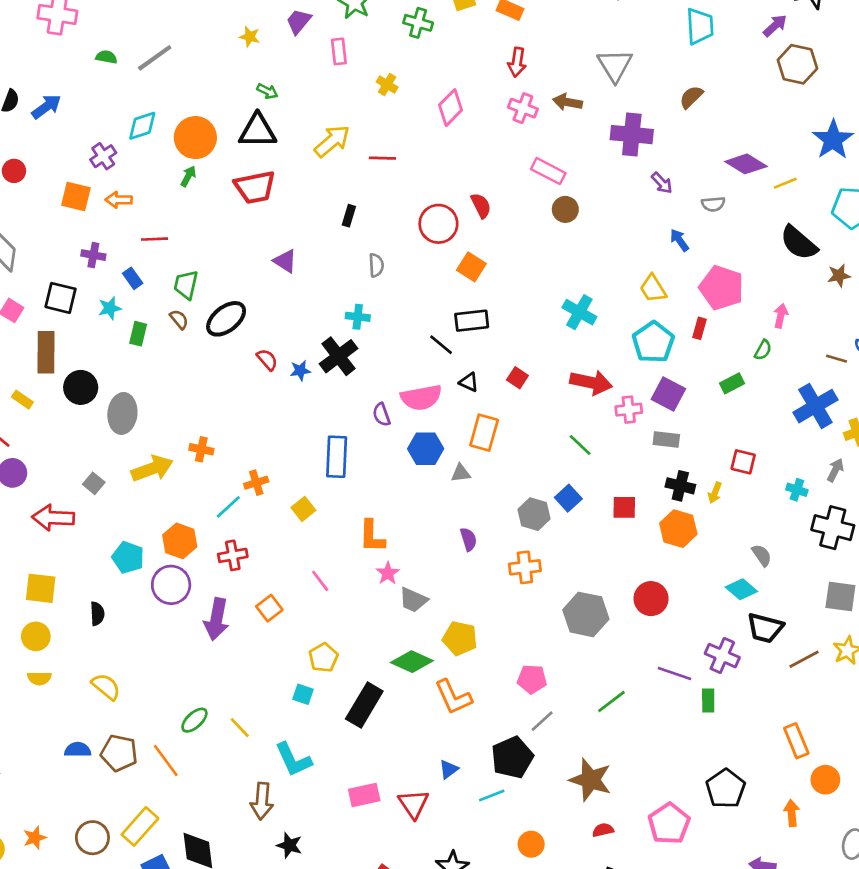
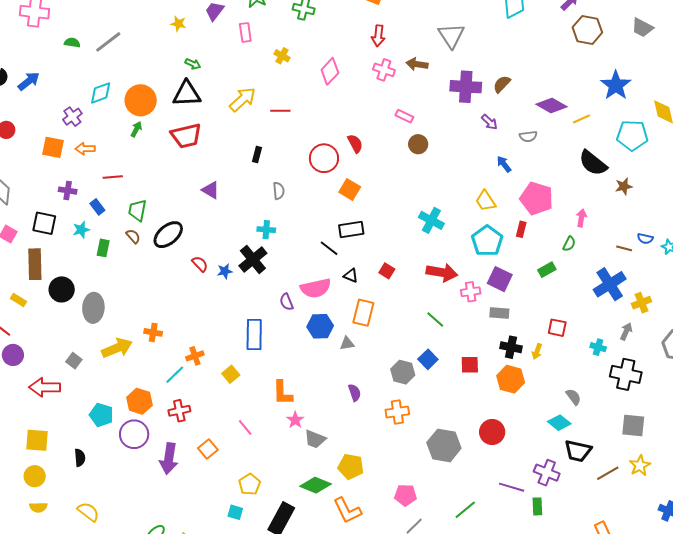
brown semicircle: (691, 97) -> (502, 84), moved
pink rectangle: (548, 171) -> (404, 116), size x0.7

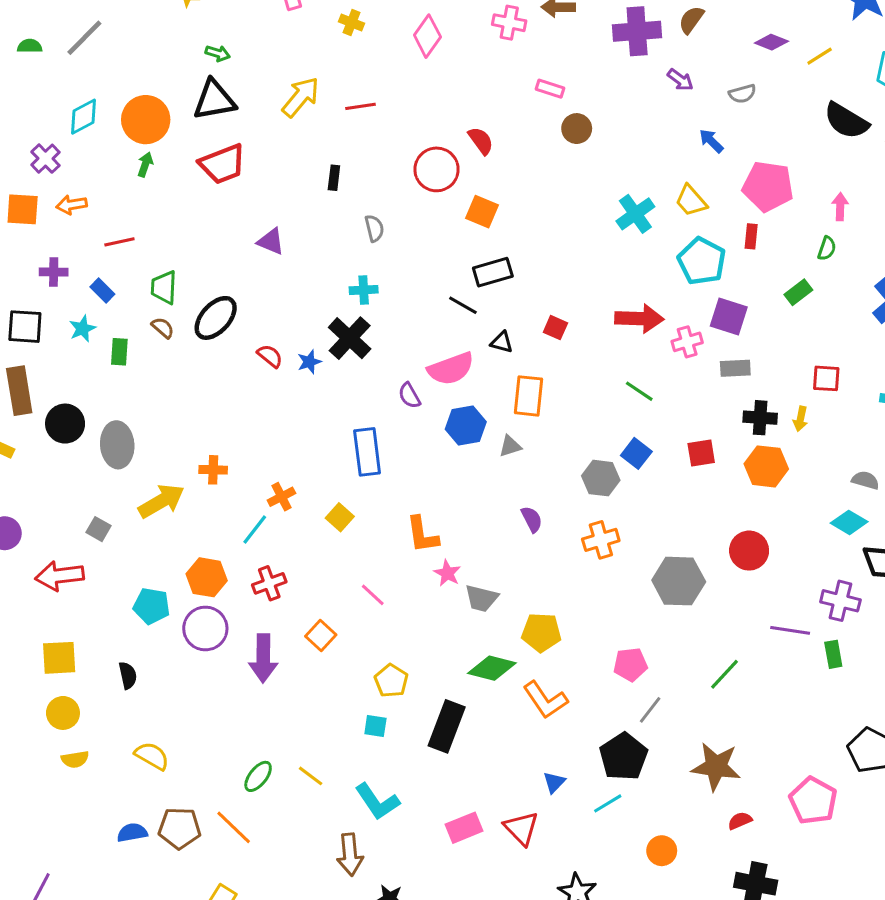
purple diamond: (552, 106) -> (771, 42), size x0.7
cyan cross: (431, 220) -> (635, 214), moved, turned 35
gray semicircle: (574, 397) -> (865, 480), turned -30

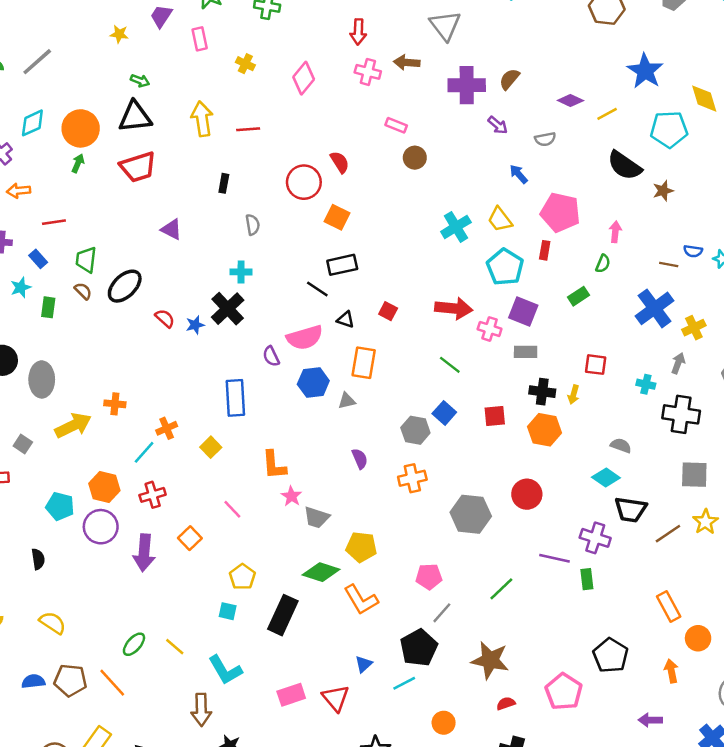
yellow arrow: (301, 97) -> (202, 119), turned -52
pink cross: (687, 342) -> (490, 329), turned 30

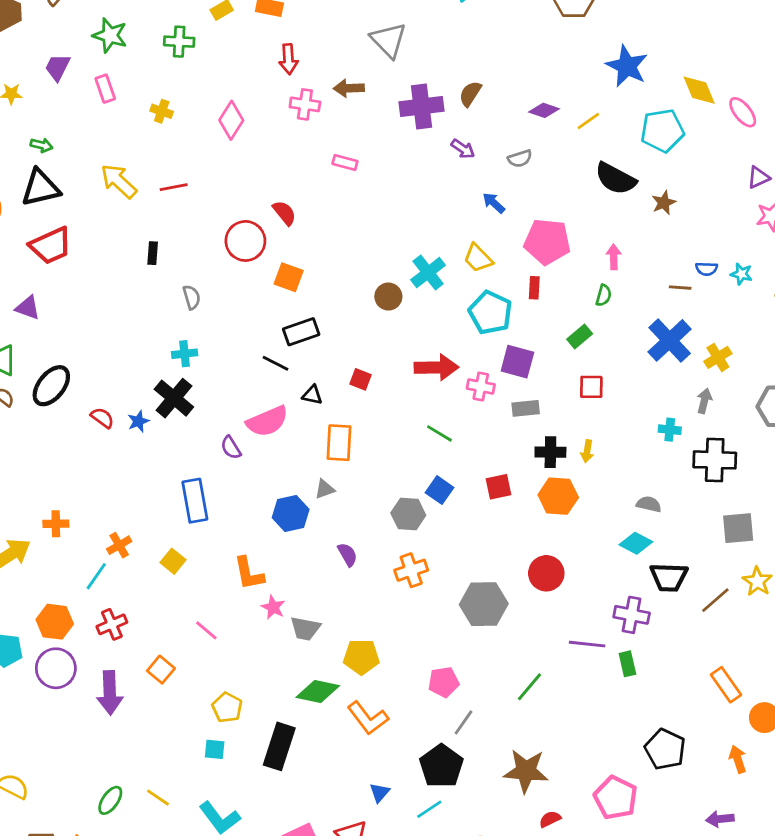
yellow arrow: (202, 119) -> (119, 181), turned -32
brown circle: (415, 158) -> (388, 297), moved
purple triangle: (172, 229) -> (28, 308), moved
red square: (596, 365) -> (591, 387), moved
blue hexagon: (313, 382) -> (291, 514), moved

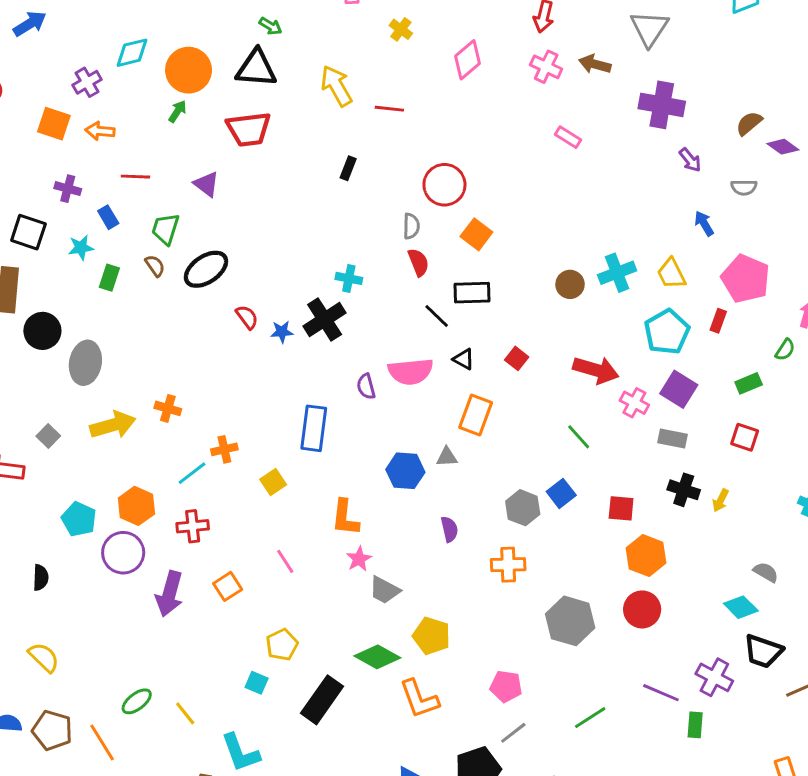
brown semicircle: (470, 94) -> (749, 123), moved
red semicircle: (284, 213) -> (418, 262), moved
gray semicircle: (192, 297) -> (411, 226), moved
orange hexagon: (558, 496) -> (646, 556), moved

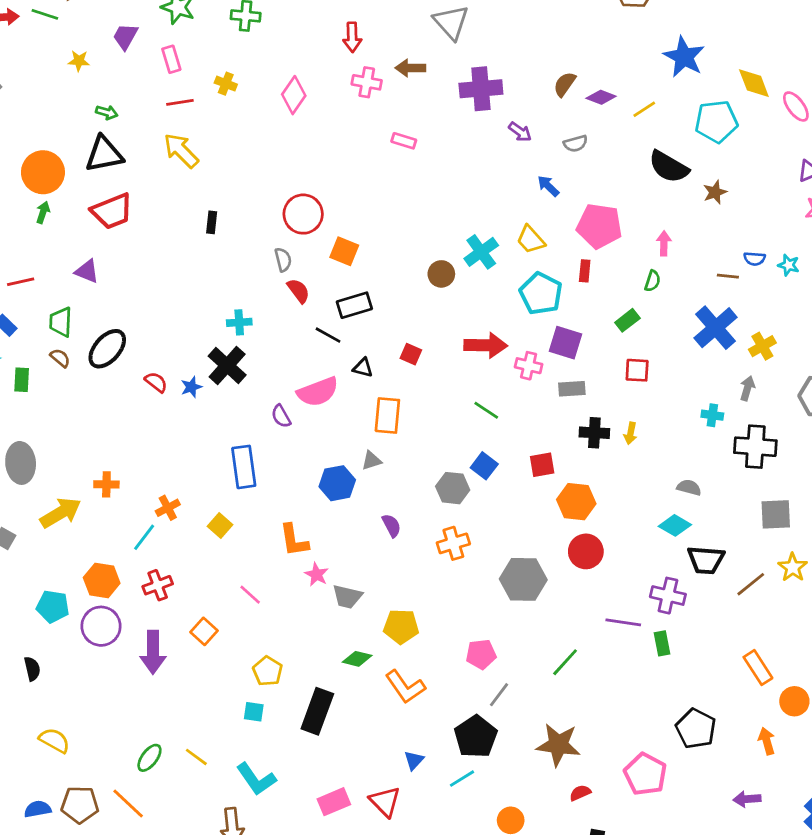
red line: (389, 109) -> (180, 102), moved
green diamond: (377, 657) -> (357, 659), size x0.7

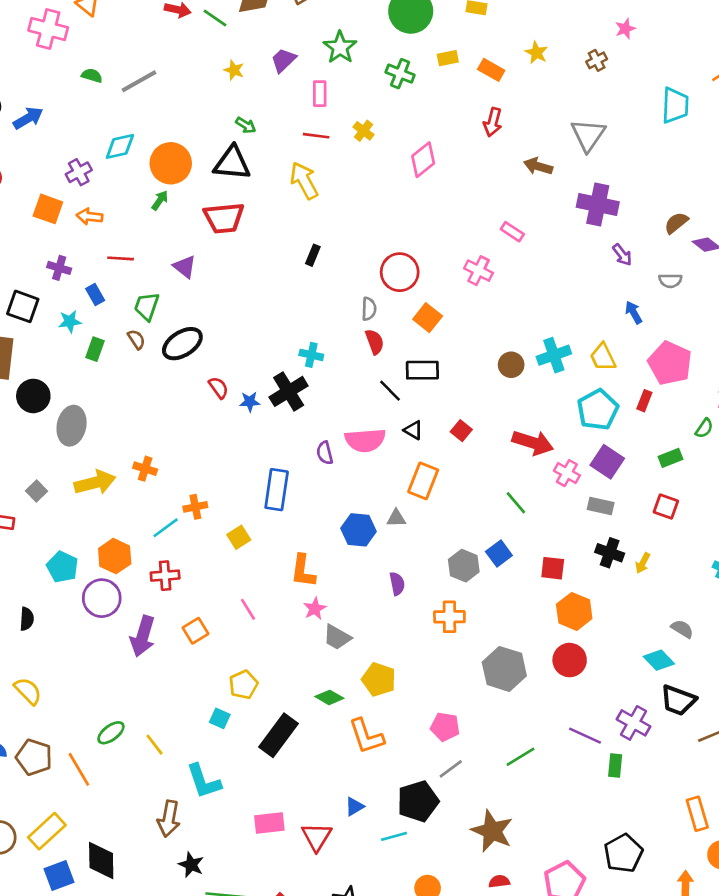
pink cross: (367, 82) -> (479, 271), moved

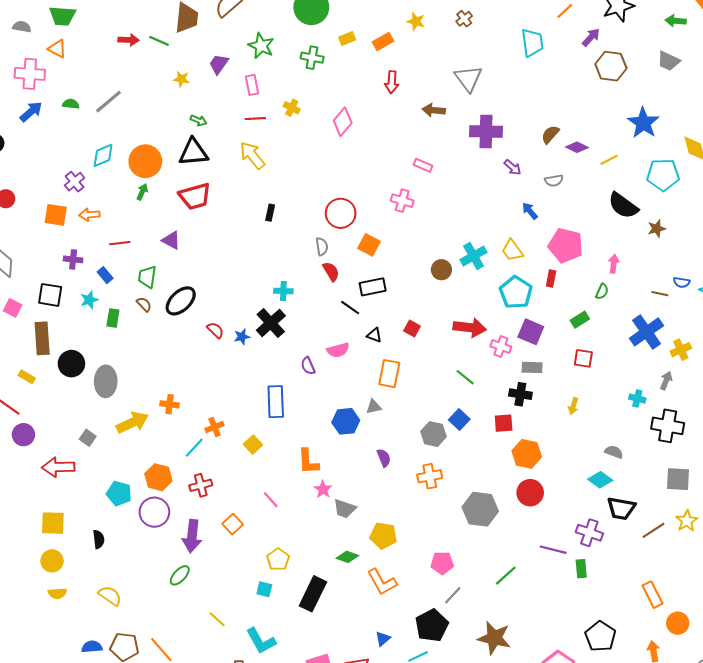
orange rectangle: (491, 70) -> (383, 41), turned -48
blue arrow: (28, 118) -> (31, 112), moved
pink semicircle: (365, 440) -> (338, 350), size x0.7
black cross: (610, 553) -> (520, 394), moved
green ellipse: (111, 733) -> (180, 575), moved

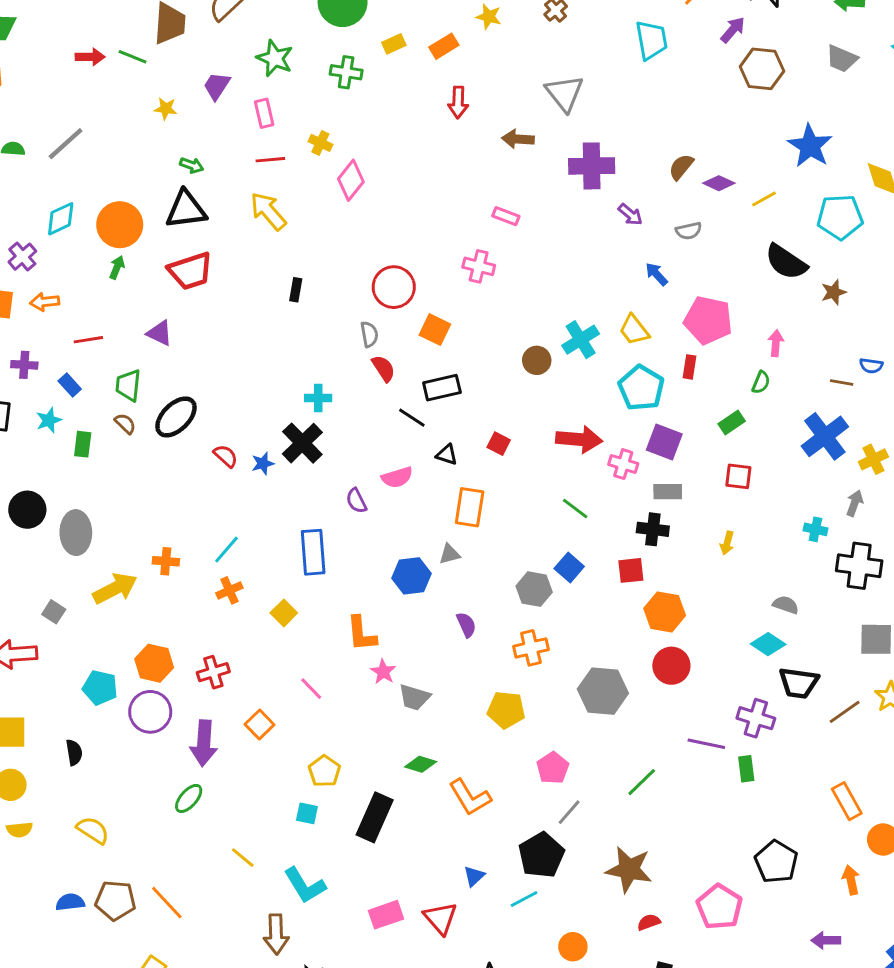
pink diamond: (343, 122) -> (351, 180), moved
cyan line: (194, 448) -> (227, 550), moved
yellow pentagon: (383, 536) -> (506, 710), moved
pink pentagon: (442, 563) -> (553, 768), turned -30

